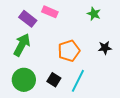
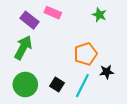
black star: (105, 48) -> (107, 72), moved
orange pentagon: (69, 51) -> (86, 54), moved

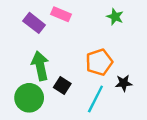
green arrow: (23, 48) -> (40, 66), moved, turned -40
black square: (57, 85) -> (62, 85), moved

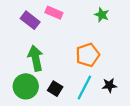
black star: (124, 83) -> (109, 85), moved
black square: (62, 85) -> (55, 89), moved

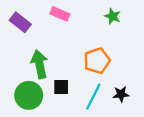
purple rectangle: (30, 20) -> (20, 22), moved
black square: (55, 89) -> (61, 87), moved, turned -32

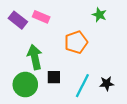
pink rectangle: (60, 14) -> (41, 17), moved
orange pentagon: (97, 61) -> (76, 42), moved

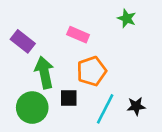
pink rectangle: (41, 17) -> (78, 35), moved
purple rectangle: (18, 20) -> (23, 41), moved
orange pentagon: (76, 42) -> (92, 71), moved

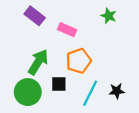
purple rectangle: (23, 41) -> (35, 16), moved
green arrow: (44, 72) -> (38, 62), turned 44

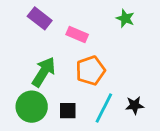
black square: (59, 84) -> (68, 111), moved

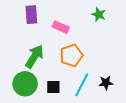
purple rectangle: (40, 18) -> (31, 15), turned 48

